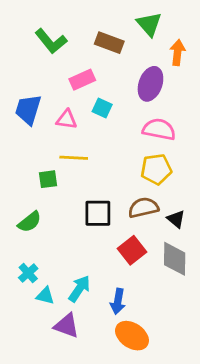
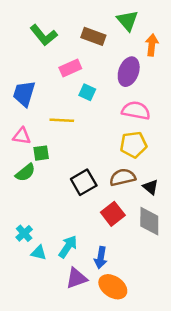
pink triangle: (67, 119) -> (22, 136), moved
yellow line: (74, 158) -> (62, 120), moved
black square: (98, 213) -> (84, 182), turned -30
green semicircle: (30, 222) -> (25, 173), moved
purple triangle: (67, 326) -> (76, 278), moved, turned -40

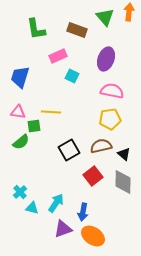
green L-shape: (44, 35) -> (36, 29), turned 30
orange arrow: (152, 45) -> (129, 12), moved
yellow line: (62, 120) -> (51, 112), moved

